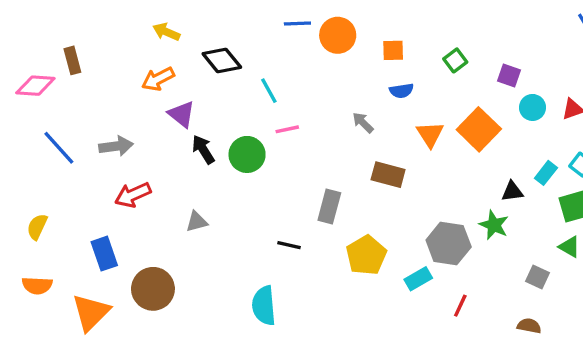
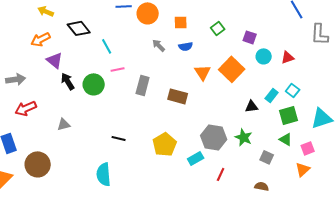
gray arrow: (363, 123) -> (159, 45), moved
gray rectangle: (329, 207) -> (143, 85), moved
green star: (494, 225) -> (244, 137), moved

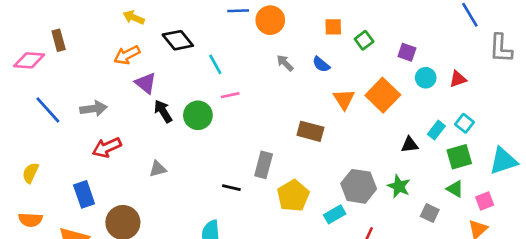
orange square: (181, 22) -> (333, 27), moved
blue semicircle: (186, 46) -> (321, 64), turned 48
gray rectangle: (143, 85) -> (264, 165), moved

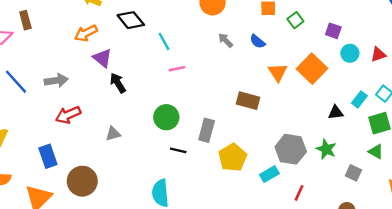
green circle: (198, 115) -> (166, 117), moved

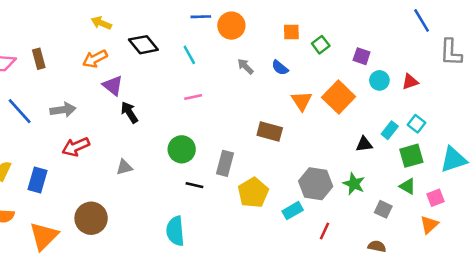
brown rectangle: (25, 20) -> (39, 59), moved
cyan line: (164, 41) -> (189, 55), moved
blue rectangle: (48, 156) -> (37, 180), moved, turned 35

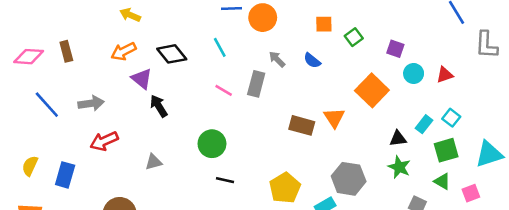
black diamond: (143, 45) -> (172, 54), moved
pink line: (193, 97) -> (224, 90), turned 42
orange triangle: (302, 101) -> (334, 118), moved
gray rectangle: (225, 163) -> (256, 84), moved
green star: (354, 184) -> (399, 167), moved

